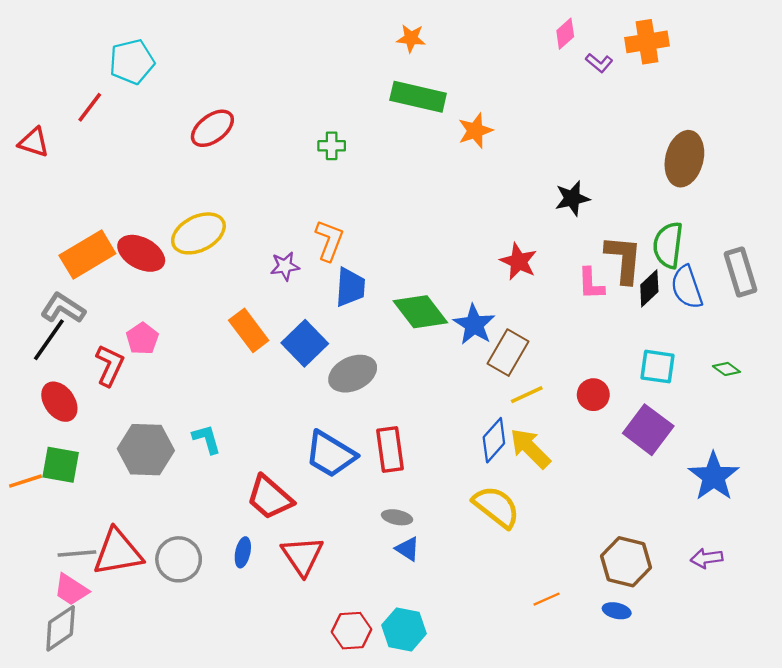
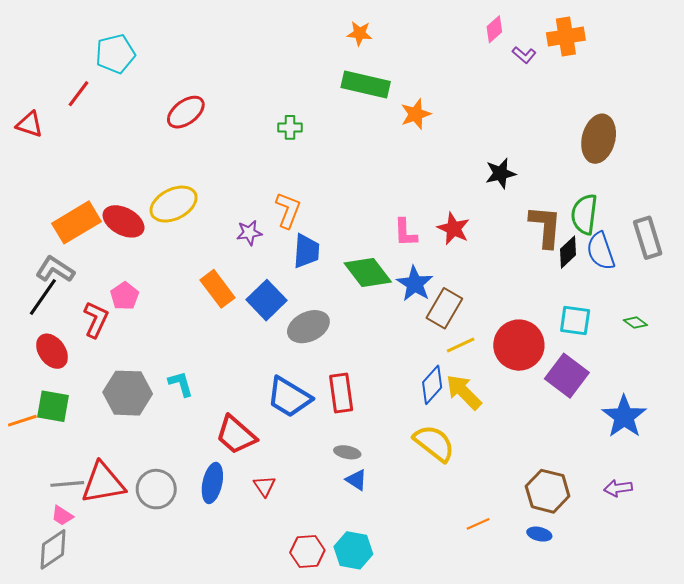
pink L-shape: (591, 284) -> (405, 233), moved
red circle: (593, 395) -> (519, 345), size x1.8
blue ellipse: (243, 552) -> (212, 483), size x1.5
red triangle: (302, 556) -> (265, 486), size x0.6
pink trapezoid: (71, 590) -> (62, 516), size x0.7

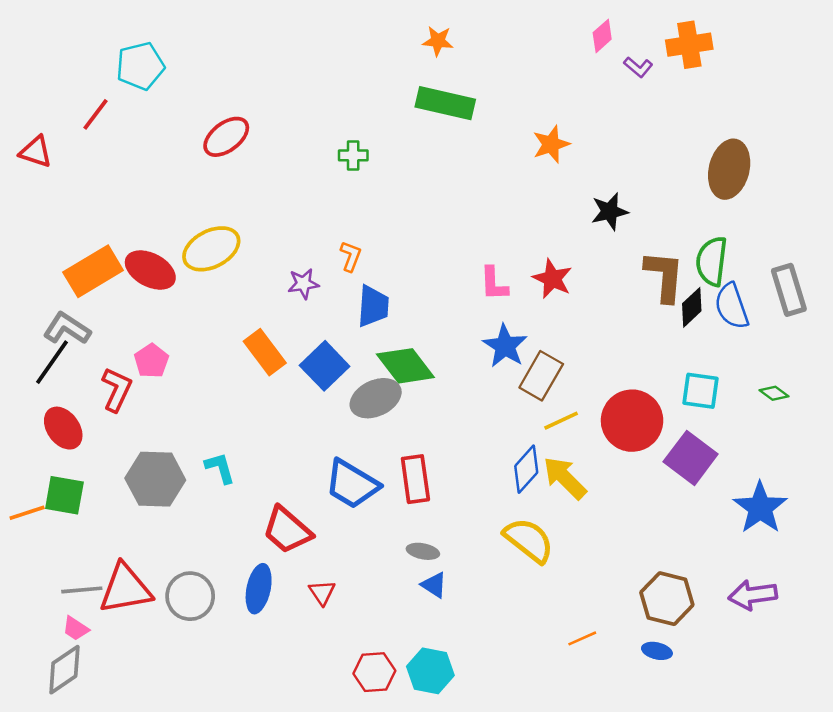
orange star: (416, 114) -> (551, 144), moved
orange L-shape: (288, 210) -> (351, 256), size x0.7
green diamond: (368, 272) -> (405, 366), moved
purple arrow: (618, 488) -> (753, 595), size x1.4

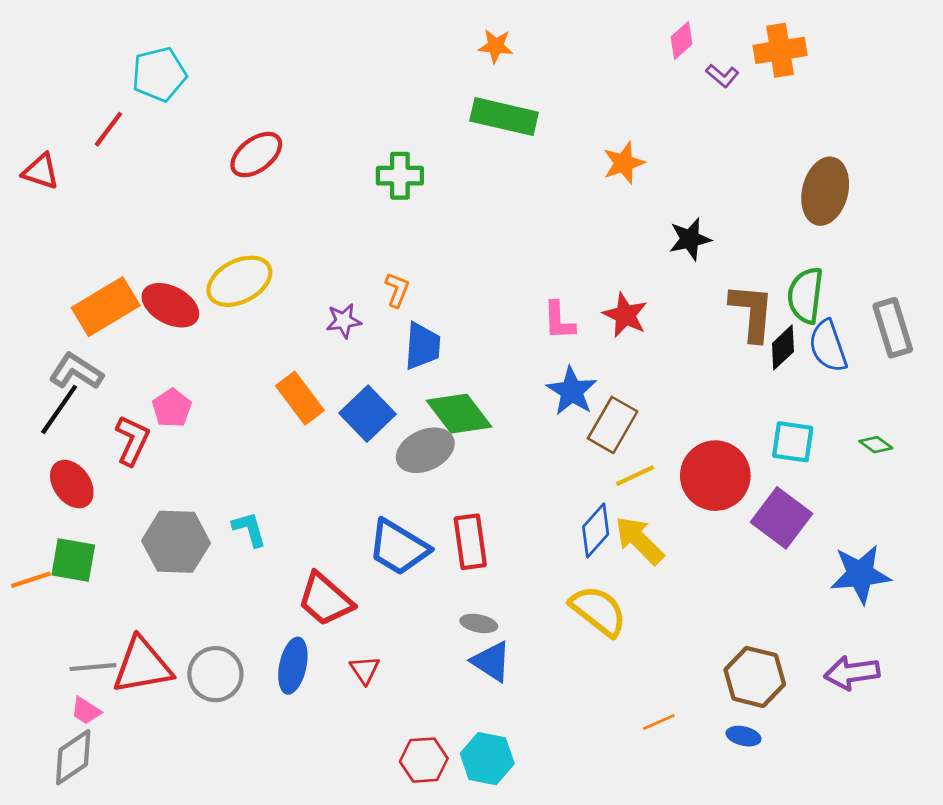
green cross: (353, 155) -> (400, 176), size x1.4
blue star: (760, 508) -> (860, 574), turned 30
blue triangle: (434, 585) -> (491, 661), size x1.4

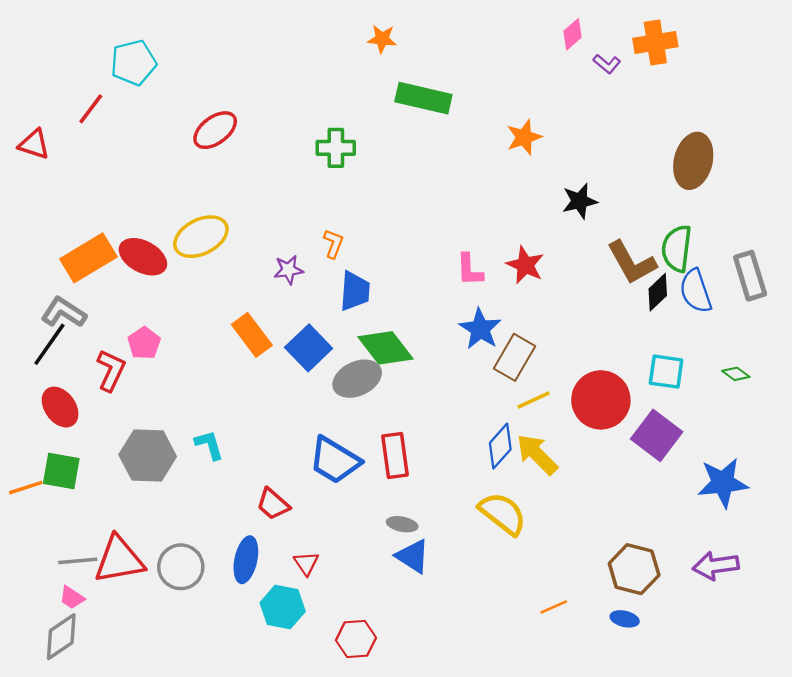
orange star: (496, 46) -> (382, 39), moved
brown L-shape: (752, 312) -> (632, 263), turned 146
red trapezoid: (325, 600) -> (273, 504), size x0.7
cyan hexagon: (487, 759) -> (283, 607), moved

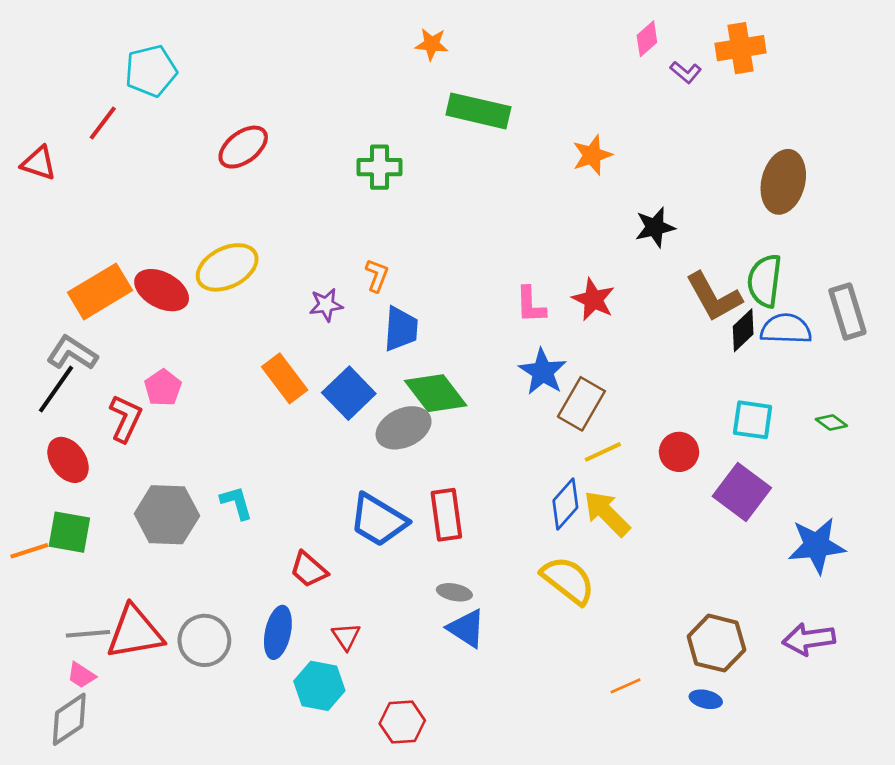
blue semicircle: (696, 291) -> (786, 329), turned 111
red circle: (601, 400) -> (679, 452), size x0.6

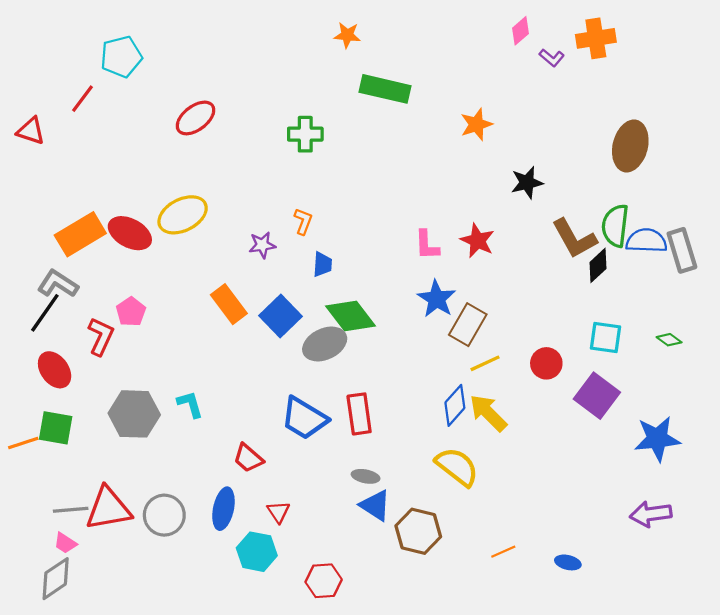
blue trapezoid: (401, 329) -> (322, 264), size x0.7
blue semicircle: (786, 329) -> (646, 241), moved
brown hexagon: (716, 643) -> (418, 531), moved

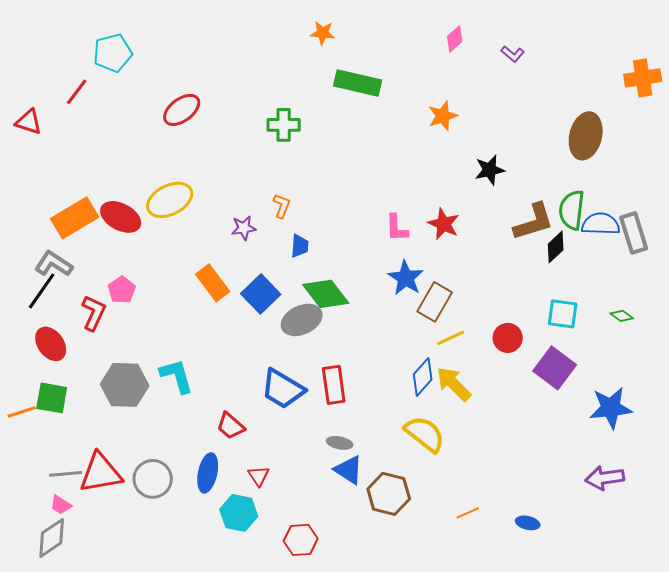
pink diamond: (521, 31) -> (455, 39), moved
orange cross: (596, 38) -> (643, 78), moved
brown L-shape: (574, 239) -> (534, 222), turned -78
cyan L-shape: (190, 404) -> (177, 376), size x1.4

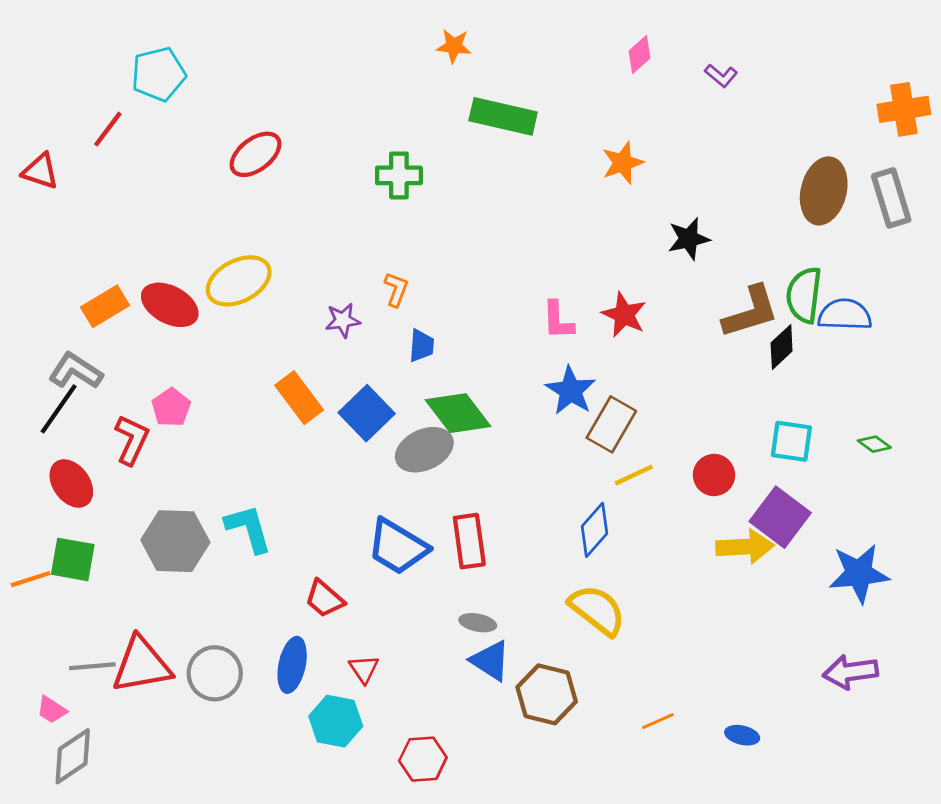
orange rectangle: (75, 218) -> (105, 306), size x0.7
gray rectangle: (634, 233) -> (891, 198), moved
yellow arrow: (454, 384) -> (745, 547), moved, turned 132
pink trapezoid: (61, 505) -> (52, 710), moved

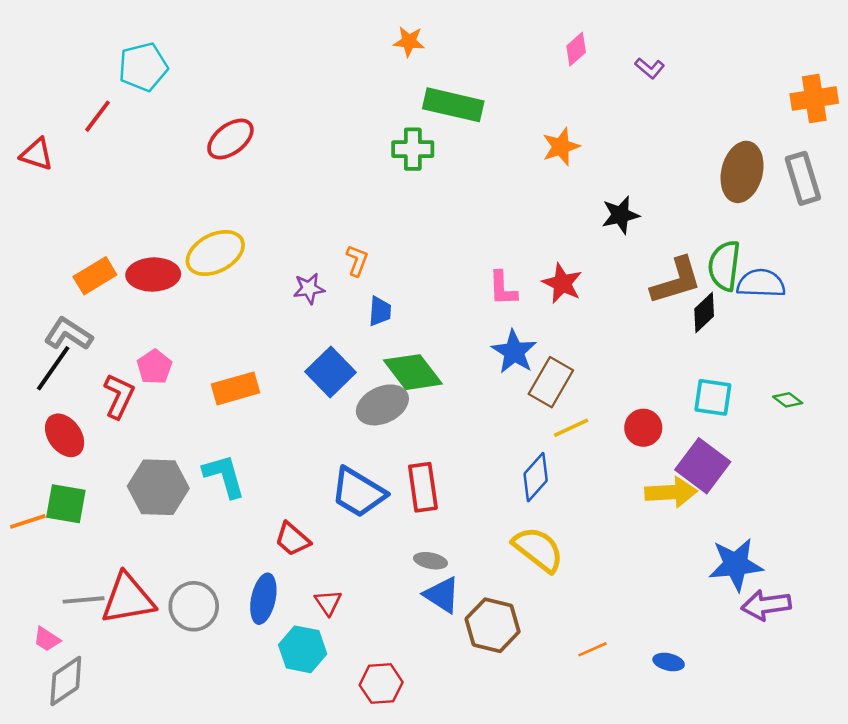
green cross: (399, 175) -> (413, 149), moved
red ellipse: (170, 305) -> (153, 275), turned -30
orange rectangle: (299, 398) -> (236, 388), moved, turned -69
blue star: (859, 573) -> (736, 564), moved

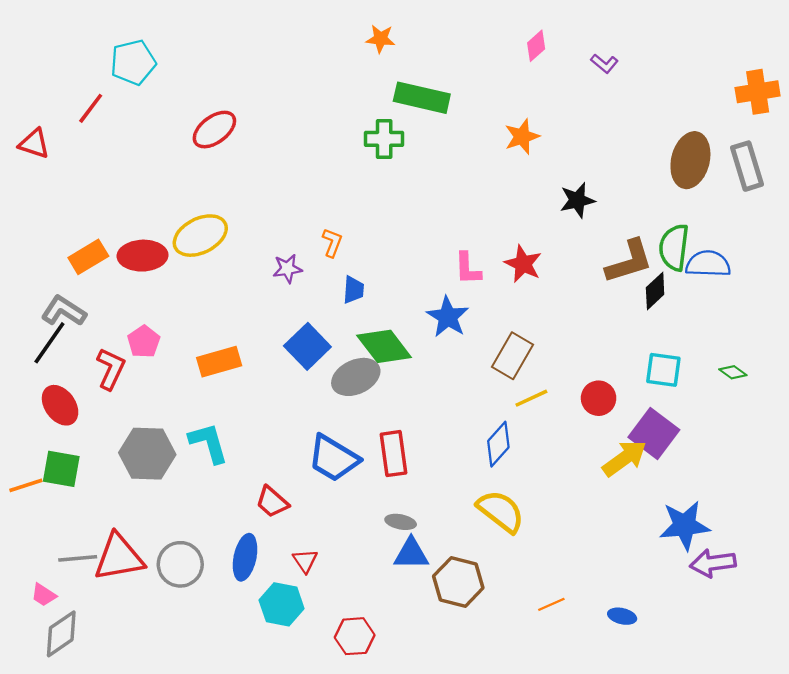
blue star: (514, 352) -> (448, 317), moved
yellow arrow: (671, 492) -> (624, 458), turned -33
blue triangle: (442, 595) -> (411, 554), turned -33

